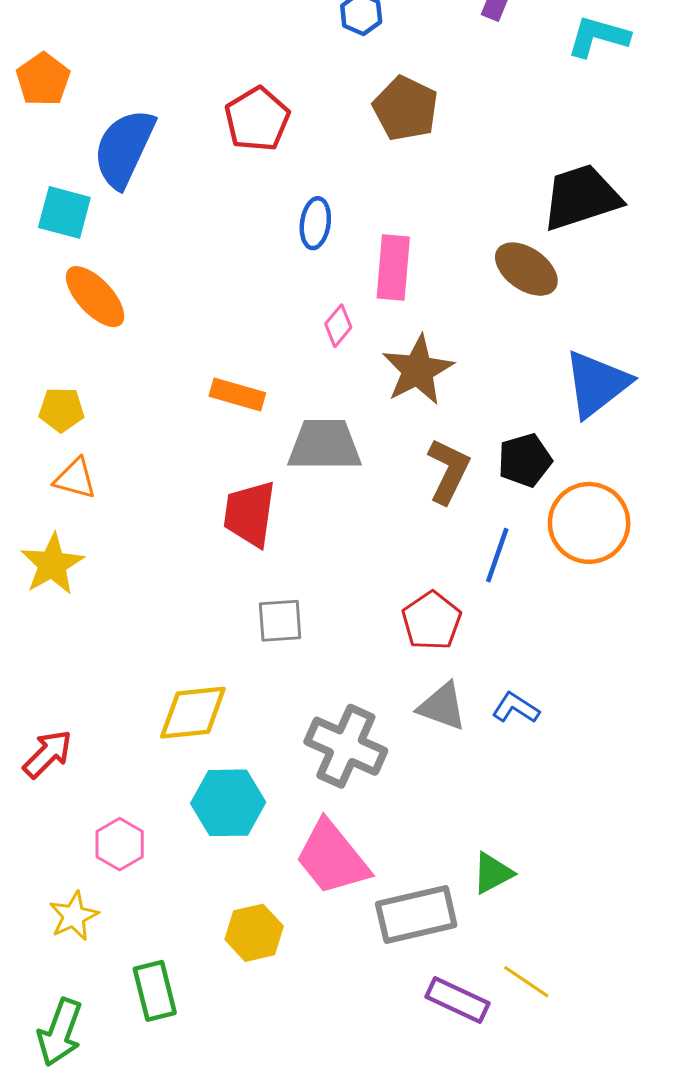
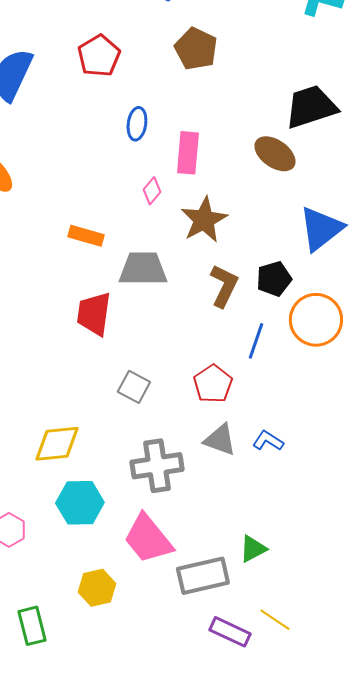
gray square: (280, 621) -> (134, 387), moved, turned 32
gray cross: (346, 746) -> (157, 466), turned -33

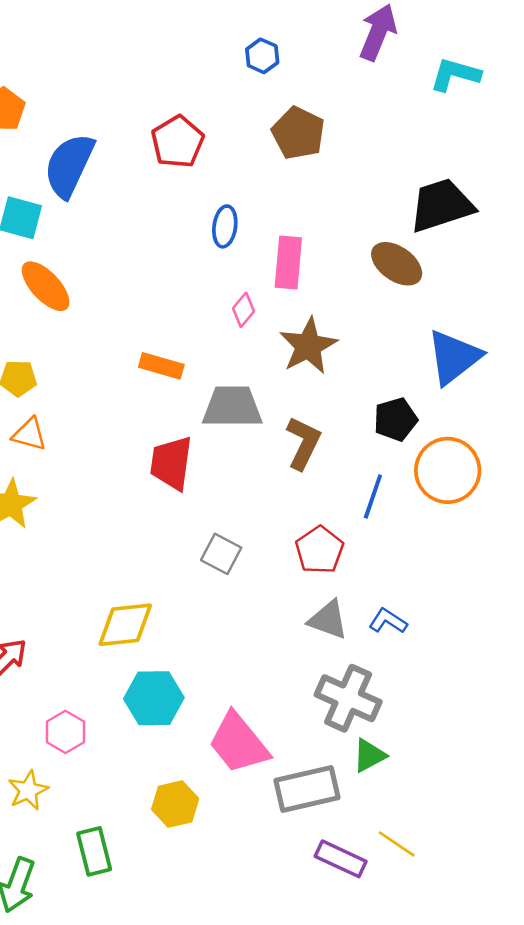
brown L-shape: (224, 286) -> (303, 443), moved
gray cross: (157, 466) -> (348, 698), moved, turned 33

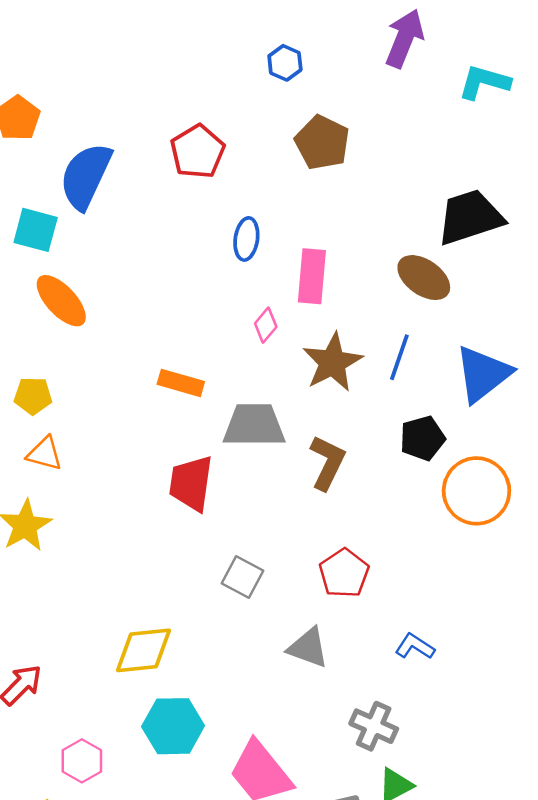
blue line: (373, 497) -> (399, 357), moved
gray triangle: (328, 620) -> (308, 648), moved
gray cross: (348, 698) -> (374, 726), size x0.7

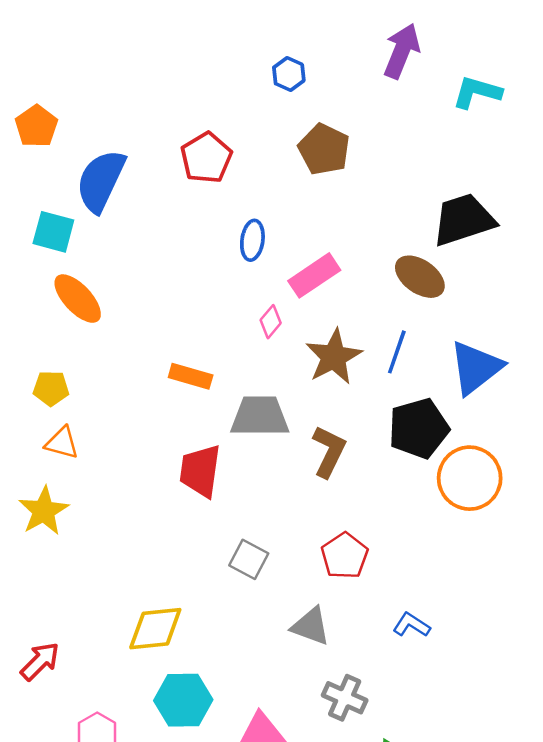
pink rectangle: (312, 276) -> (314, 275), turned 51
black pentagon: (422, 438) -> (419, 428), size x1.4
gray cross: (374, 726) -> (345, 698), moved

